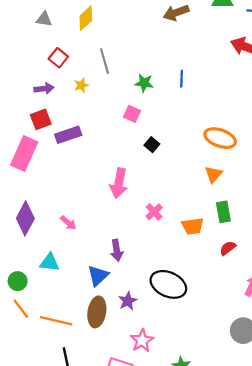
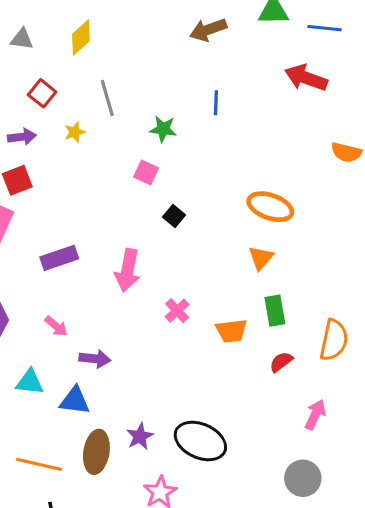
blue line: (182, 79) -> (216, 103), moved
purple rectangle: (68, 135) -> (59, 258), moved
purple arrow: (117, 250) -> (95, 359), moved, turned -75
blue triangle: (98, 276) -> (75, 401), moved, turned 50
black ellipse: (168, 284) -> (200, 441), moved

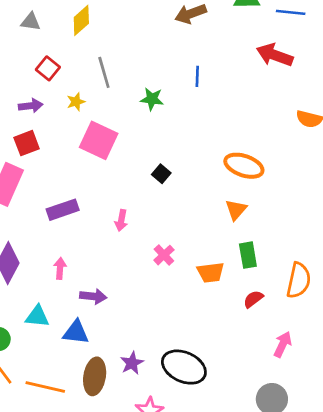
pink square: (146, 173) -> (99, 140), moved, size x1.8
pink arrow: (127, 270) -> (121, 220), size x0.6
pink arrow: (56, 326) -> (60, 268), turned -126

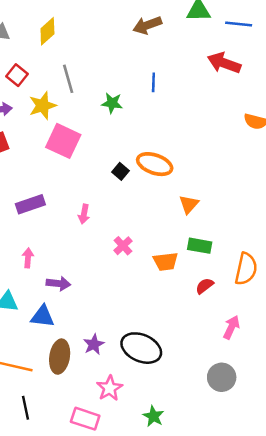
yellow star: (76, 102) -> (43, 106), size x1.6
orange ellipse: (244, 166) -> (155, 164), moved
green rectangle: (248, 255) -> (200, 246), turned -70

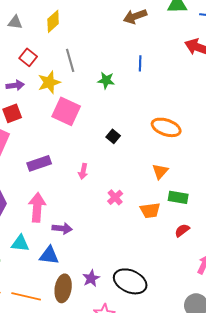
orange ellipse: (155, 164) -> (166, 127), moved
orange triangle: (189, 204) -> (160, 171), moved
pink arrow: (28, 258) -> (37, 207), size x1.8

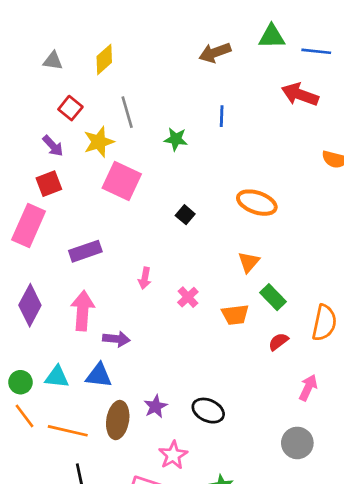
purple arrow: (15, 85) -> (53, 146), turned 54
pink arrow: (83, 171) -> (145, 278), moved
green rectangle: (178, 197) -> (273, 297), turned 36
cyan triangle: (20, 243) -> (57, 377), moved
black ellipse: (130, 281) -> (208, 411), size x0.7

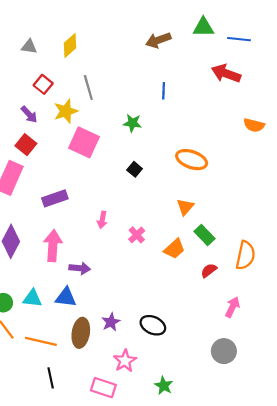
green star: (176, 139) -> (132, 123), moved
red square: (49, 184) -> (26, 145), turned -30
orange trapezoid: (235, 315) -> (174, 249), turned -35

